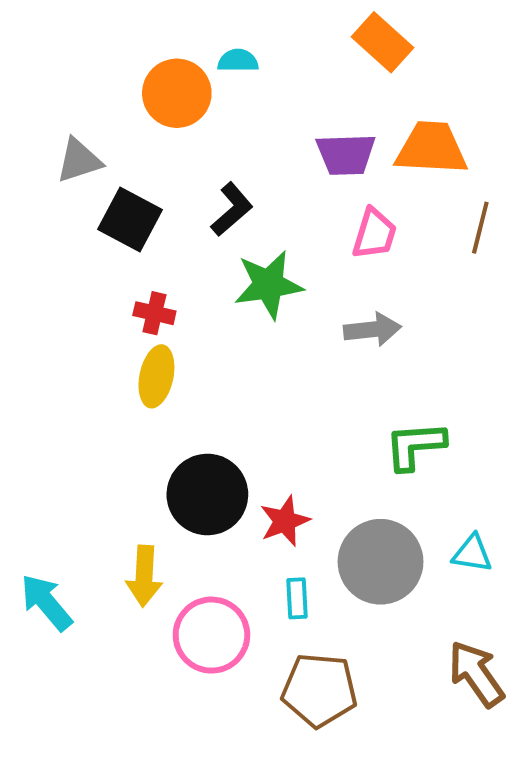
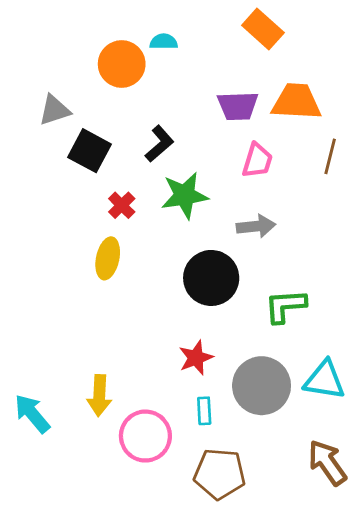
red cross: (154, 313) -> (122, 205), moved, turned 32
black circle: (207, 494) -> (211, 278), moved
cyan triangle: (472, 554) -> (324, 380), size x1.5

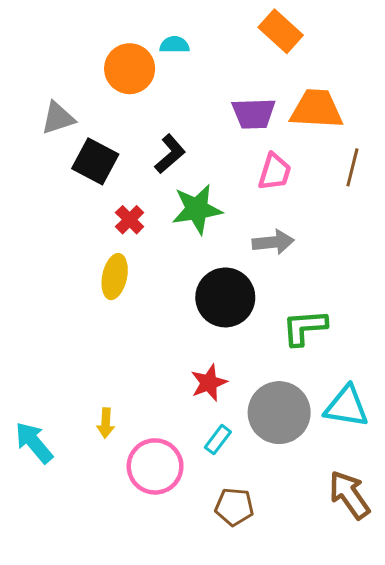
yellow arrow: (99, 395) -> (106, 423), size x0.7
cyan rectangle: (204, 411) -> (218, 440), turned 40
brown pentagon: (220, 474) -> (234, 507), size x0.7

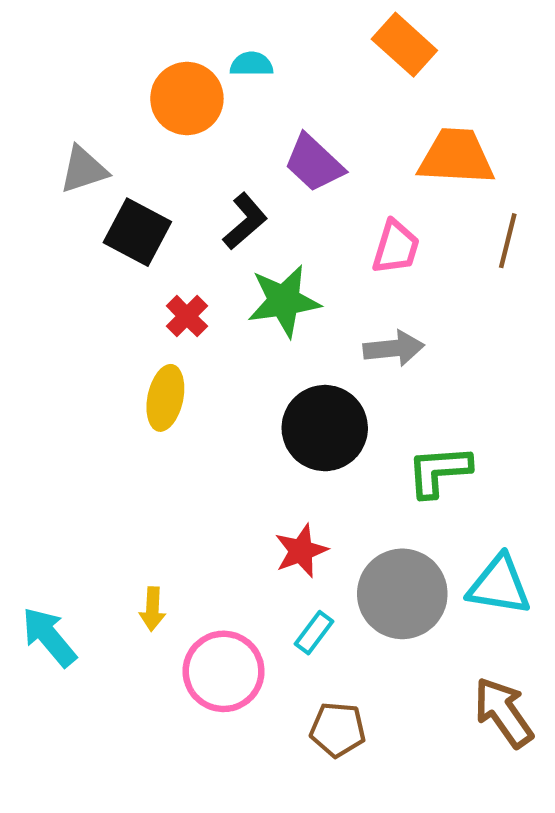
purple trapezoid: (254, 114) -> (314, 163), moved, turned 45

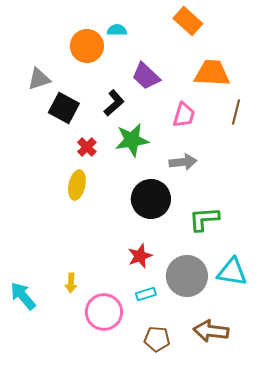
cyan rectangle: (314, 633) -> (146, 294), turned 36
brown arrow: (503, 712) -> (211, 331), moved, turned -48

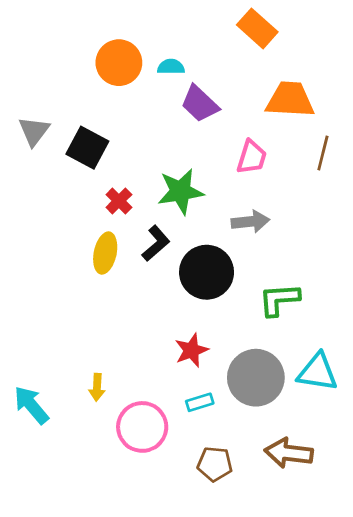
cyan semicircle: (117, 30) -> (171, 67), moved
gray triangle: (39, 79) -> (34, 131), moved, turned -35
black L-shape: (114, 103) -> (156, 243), moved

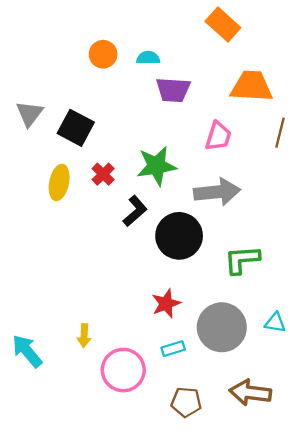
orange circle: (119, 63) -> (103, 54), size x0.7
purple trapezoid: (200, 104) -> (173, 90), turned -39
gray arrow: (250, 222) -> (217, 192), size x1.4
yellow ellipse: (105, 253) -> (59, 182), moved
cyan triangle: (317, 372) -> (275, 323), size x0.6

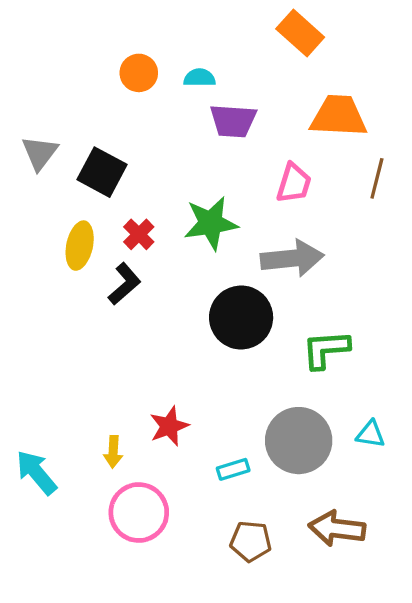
black L-shape: (135, 211) -> (124, 284), moved
red star: (166, 304) -> (169, 426), moved
pink circle: (123, 370) -> (139, 513), moved

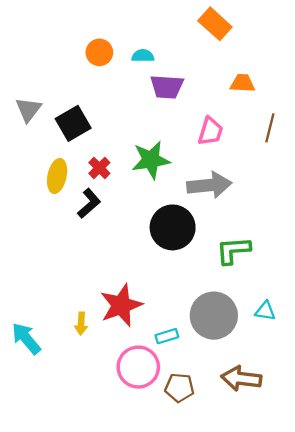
orange trapezoid: (339, 116) -> (242, 83), size x0.6
black square: (102, 172) -> (73, 123), turned 32
red star: (169, 426) -> (121, 305), size x1.5
pink circle: (139, 513) -> (138, 367), moved

